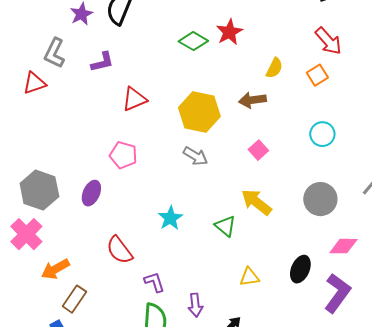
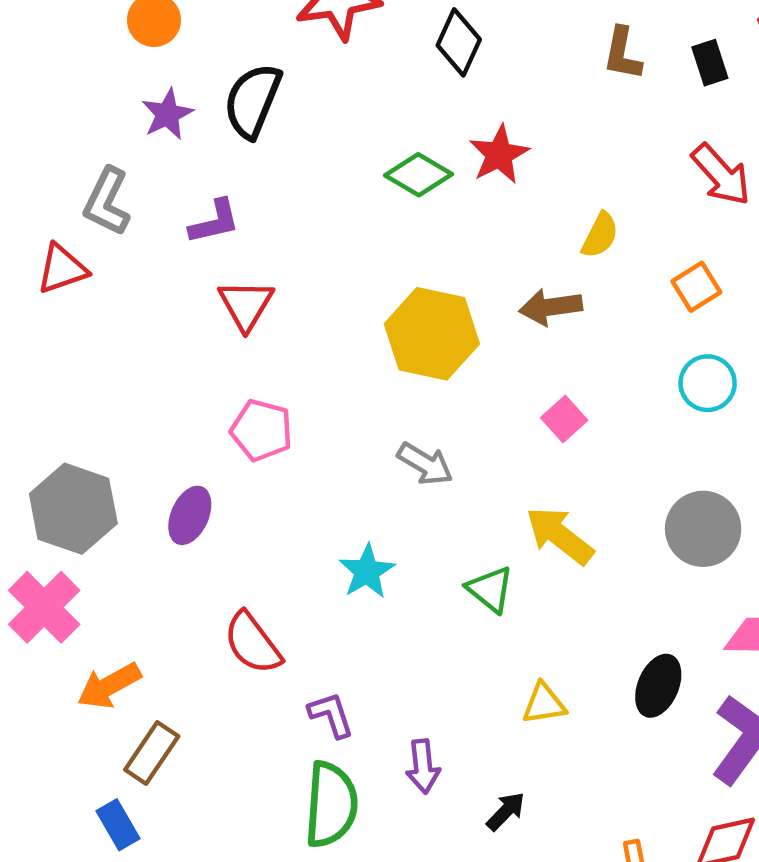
orange square: (317, 75) -> (696, 287), moved
red triangle: (134, 99) -> (246, 305), moved, turned -36
gray arrow: (195, 156) -> (425, 464), moved

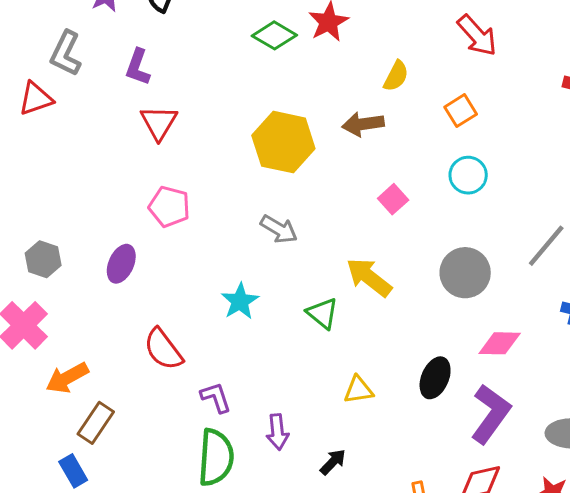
purple L-shape: (214, 222) -> (138, 67), turned 123
pink square: (564, 419) -> (393, 199), moved
gray hexagon: (73, 509) -> (43, 259), size x0.6

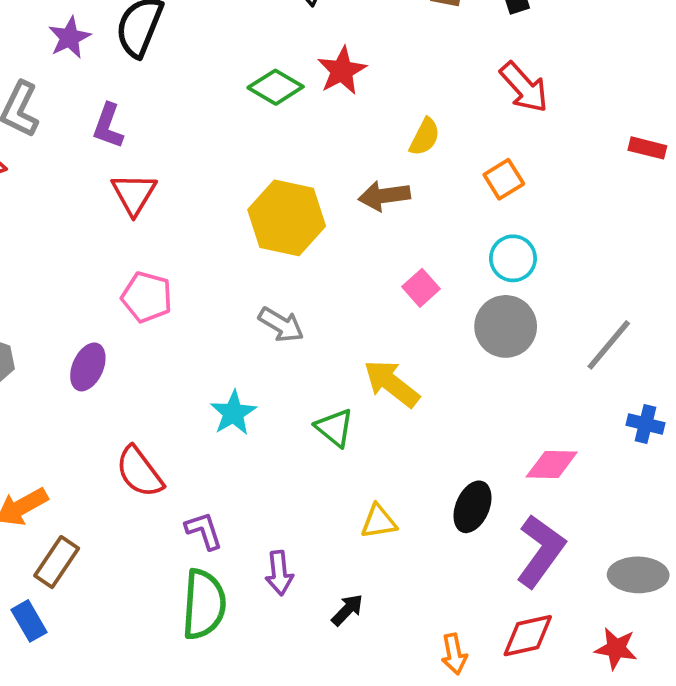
gray circle: (465, 273) -> (506, 326), moved

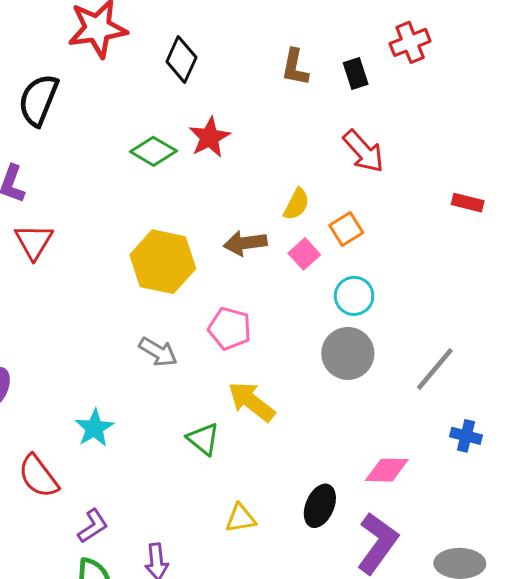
yellow semicircle: (425, 137) -> (297, 204), moved
pink square: (421, 288) -> (304, 254), moved
pink pentagon: (147, 297) -> (230, 329), moved
cyan star: (233, 413) -> (94, 428), moved
purple L-shape: (204, 531) -> (93, 526), turned 75

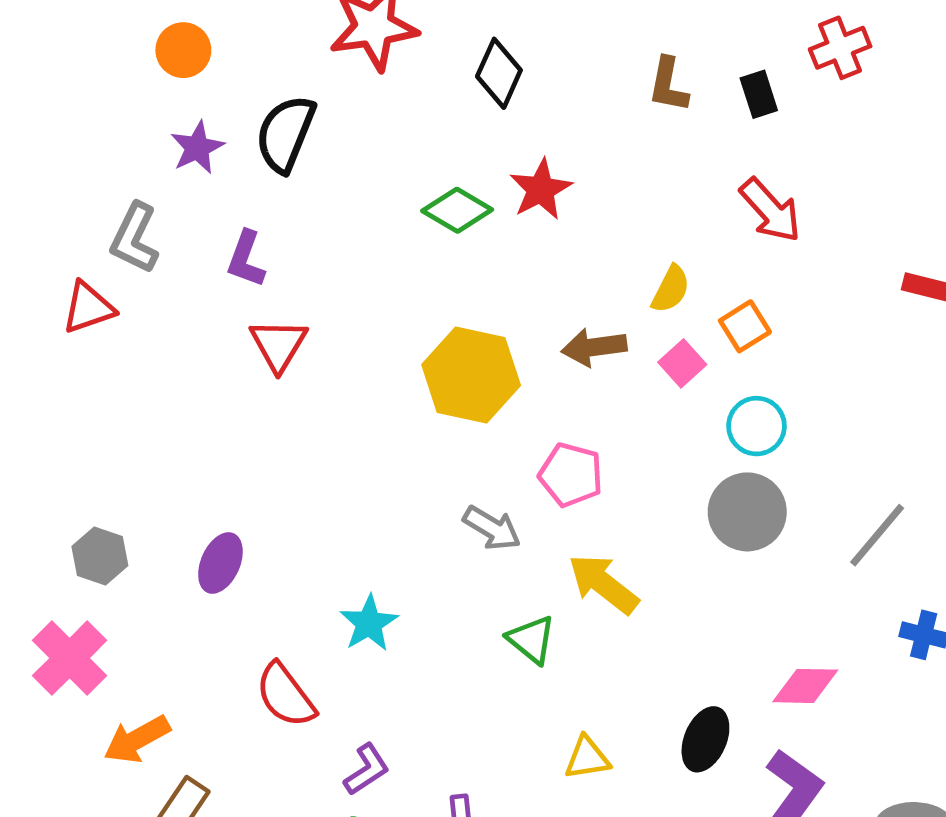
gray arrow: (158, 352) -> (492, 528), moved

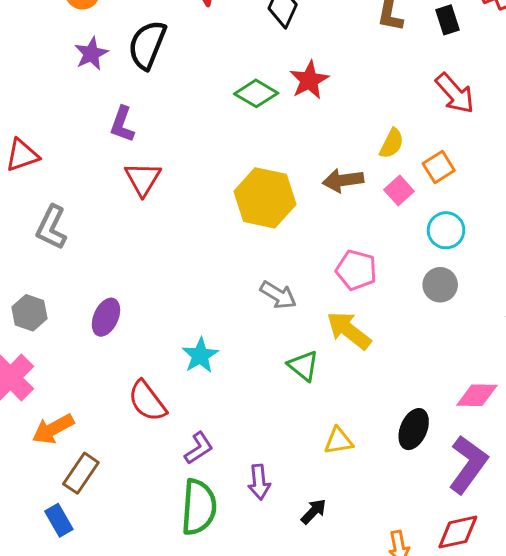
gray L-shape: (135, 238) -> (52, 227), moved
pink pentagon: (571, 475) -> (356, 270), moved
gray circle: (747, 512) -> (440, 285), size x0.7

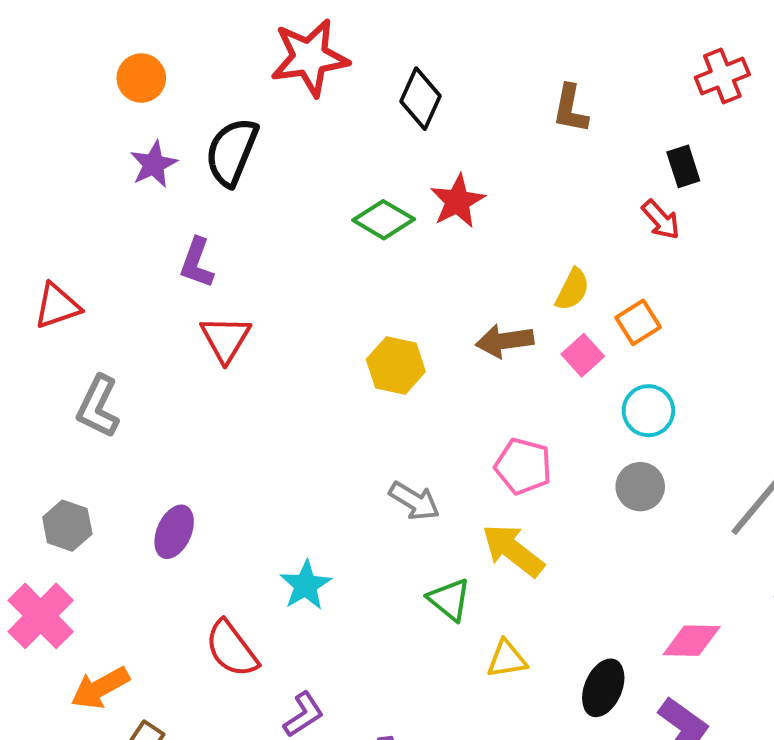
black rectangle: (448, 20) -> (683, 166), moved
red arrow: (455, 93) -> (661, 220), size x0.7
yellow hexagon: (265, 198) -> (396, 365), size x0.7
yellow triangle: (339, 441) -> (507, 659), moved

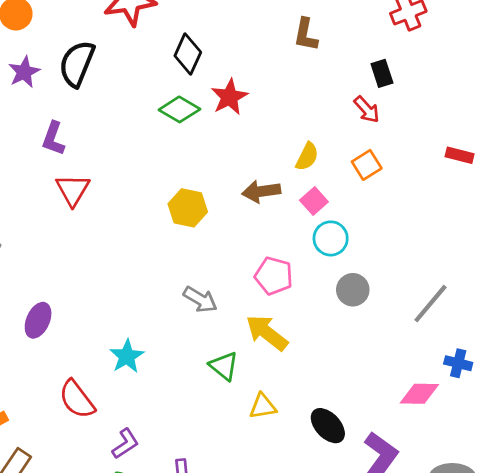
black diamond: (421, 99) -> (188, 54), moved
orange square: (638, 322) -> (367, 165), moved
cyan circle: (648, 411) -> (331, 238), moved
pink diamond: (692, 641) -> (419, 394), moved
black ellipse: (603, 688) -> (328, 426), turned -66

